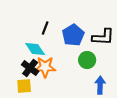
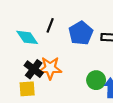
cyan diamond: (35, 49) -> (27, 37), moved
green circle: (87, 60) -> (96, 80), moved

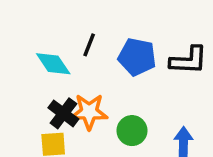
blue pentagon: (81, 33) -> (137, 57), turned -30
green circle: (96, 80) -> (132, 131), moved

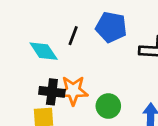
blue pentagon: (137, 57) -> (111, 27), moved
black cross: (63, 113) -> (52, 92), turned -30

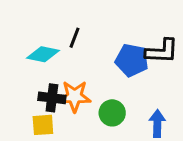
blue pentagon: (111, 27) -> (132, 60), moved
cyan diamond: (44, 51) -> (43, 54), turned -44

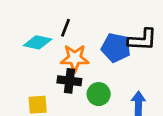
orange star: (75, 96) -> (75, 58), moved
black cross: (52, 98) -> (69, 81), moved

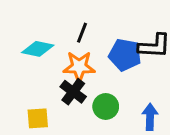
black line: (65, 28) -> (82, 33), moved
black cross: (69, 81) -> (73, 92), turned 30

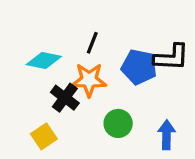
black cross: (73, 92) -> (65, 98), moved
yellow square: (38, 118) -> (44, 136), turned -30

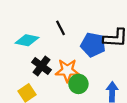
black line: (92, 43) -> (61, 28), turned -48
orange star: (89, 80) -> (67, 70), moved

